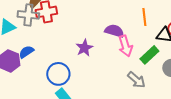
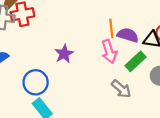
orange line: (144, 17) -> (111, 28), moved
purple semicircle: (114, 31) -> (128, 35), moved

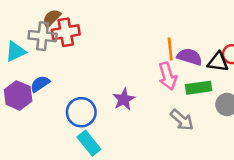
purple star: (64, 54) -> (124, 99), moved
green rectangle: (136, 61) -> (199, 88), turned 35

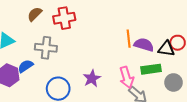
red cross: (66, 32) -> (64, 18), moved
gray cross: (43, 36) -> (46, 48), moved
pink arrow: (168, 76) -> (127, 77), moved

